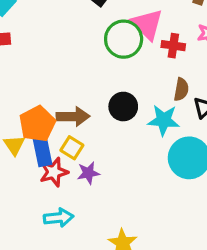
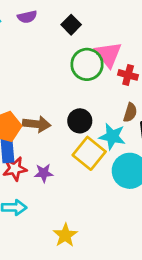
yellow square: (72, 148) -> (89, 153), moved, size x1.6

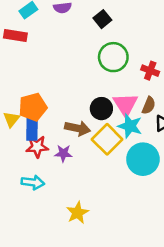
pink triangle: (108, 54) -> (125, 104), moved
brown arrow: (37, 124) -> (78, 128), moved

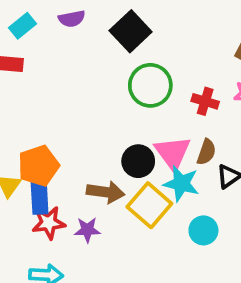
black square: (102, 19) -> (131, 31), size x1.5
cyan circle: (143, 159) -> (203, 230), size x0.6

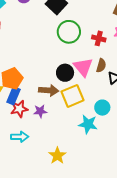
cyan star: (181, 184) -> (88, 124), moved
blue rectangle: (40, 198) -> (14, 96), turned 30
yellow square: (149, 205) -> (73, 96), turned 30

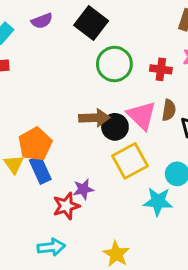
brown arrow: (49, 90) -> (94, 118), moved
blue rectangle: (14, 96) -> (40, 170), turned -42
red star: (19, 109) -> (66, 206), moved
cyan arrow: (20, 137) -> (51, 247), moved

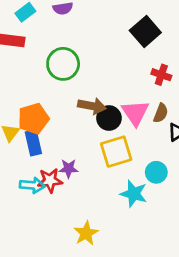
black square: (91, 23) -> (145, 31), moved
green circle: (114, 64) -> (63, 64), moved
cyan arrow: (51, 247) -> (32, 185), moved

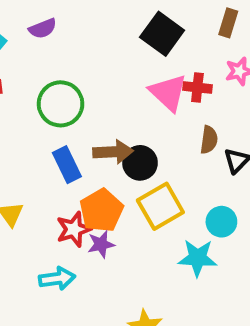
pink triangle: (135, 113) -> (168, 93), moved
orange pentagon: (33, 119) -> (101, 211), moved
blue rectangle: (33, 143) -> (67, 165), moved
red star: (50, 180) -> (74, 229), moved

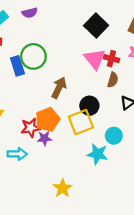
brown semicircle: (209, 140) -> (113, 80), moved
brown arrow: (113, 152) -> (59, 88), turned -70
black circle: (140, 163) -> (89, 106), moved
blue rectangle: (67, 165) -> (17, 66), moved

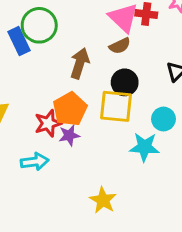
brown semicircle: (113, 80) -> (120, 46), moved, turned 56
yellow square: (81, 122) -> (116, 106), turned 35

